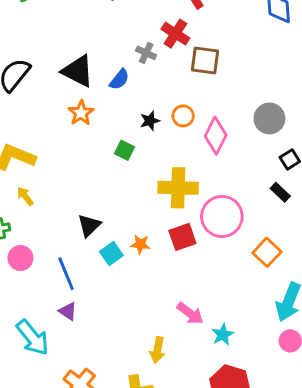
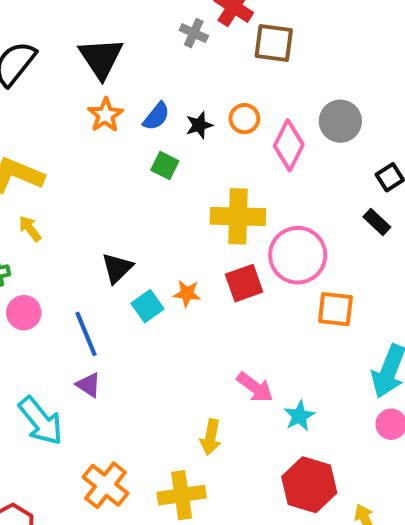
black triangle: (78, 71) -> (101, 58), turned 30
blue semicircle: (119, 79) -> (156, 116), moved
gray circle: (269, 118) -> (340, 121), moved
orange square: (267, 252) -> (335, 309), moved, turned -36

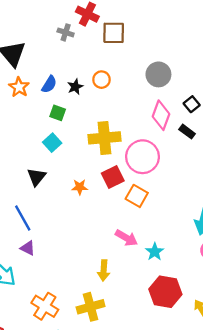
pink diamond: (289, 145) -> (161, 115), moved
cyan square: (147, 306) -> (52, 143), moved
orange square: (335, 309) -> (137, 196), moved, turned 30

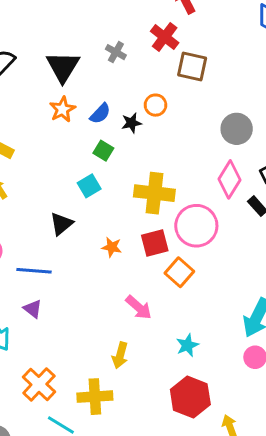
gray cross: (66, 32) -> (116, 52), moved
orange circle: (101, 80) -> (156, 105), moved
blue line: (23, 218) -> (34, 271), turned -68
pink arrow: (126, 238) -> (139, 307), moved

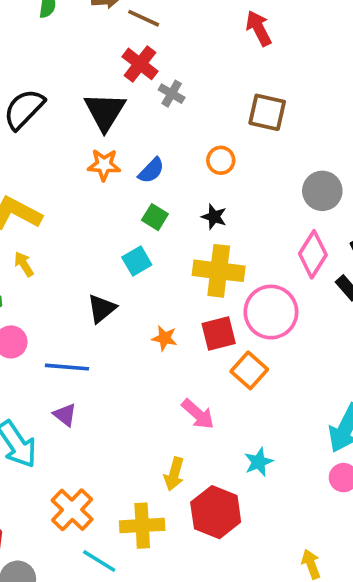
red cross: (165, 37) -> (140, 64), moved
orange star: (62, 109) -> (104, 165), turned 30
black star: (131, 123) -> (214, 217), moved, turned 30
red hexagon: (190, 397) -> (216, 512), moved

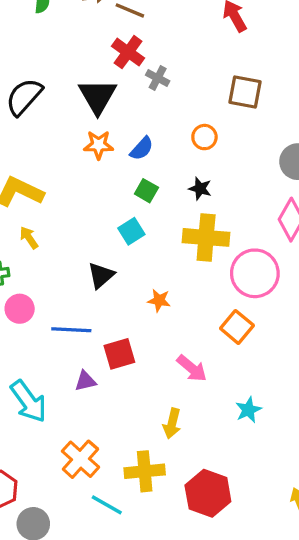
red square: (219, 333) -> (119, 354), moved
purple triangle: (65, 415) -> (85, 381), moved, turned -50
red hexagon: (216, 512) -> (208, 493), moved

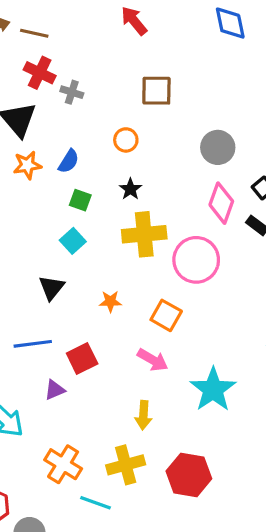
black star: (200, 189) -> (130, 189), turned 30
orange square: (237, 327) -> (166, 315), moved
cyan star: (248, 410) -> (213, 390), size x1.8

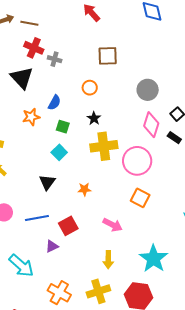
orange star: (27, 165) -> (31, 117), moved
orange square: (166, 315) -> (140, 198), moved
cyan star: (213, 390) -> (154, 259), moved

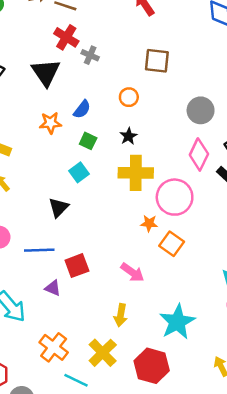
orange star: (84, 189) -> (149, 223), moved
purple triangle: (52, 246) -> (53, 288), turned 40
yellow cross: (98, 291) -> (103, 353), turned -35

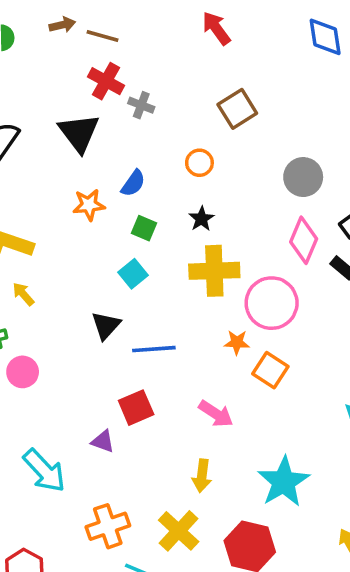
brown square: (157, 61) -> (237, 109), turned -36
blue line: (39, 250) -> (154, 349), moved
orange cross: (54, 347) -> (108, 526), turned 36

